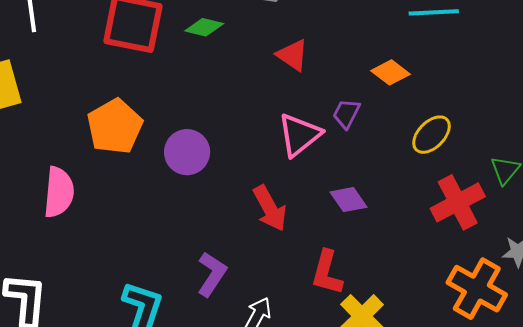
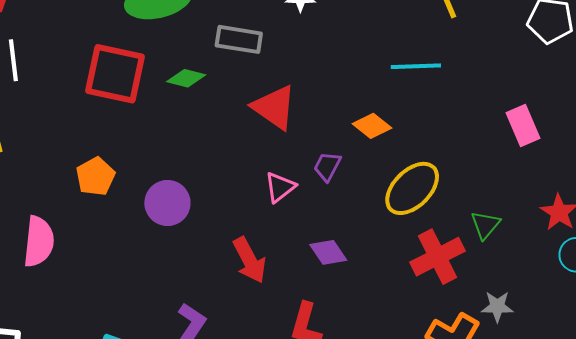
red triangle: (293, 55) -> (274, 107), size x1.4
orange pentagon: (115, 126) -> (96, 176), size x0.7
pink triangle: (299, 135) -> (280, 187), size x0.7
yellow ellipse: (431, 135) -> (412, 188), size x1.4

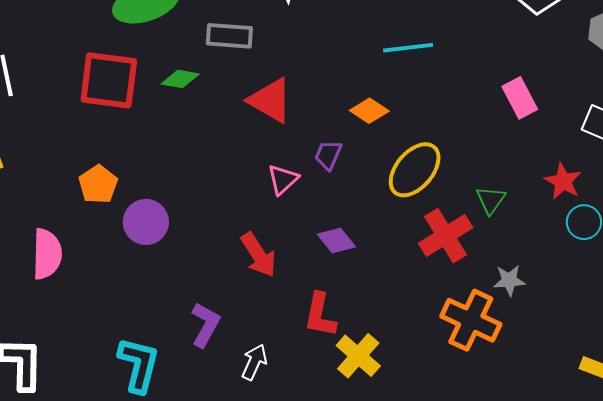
purple circle: (167, 203) -> (146, 222), moved

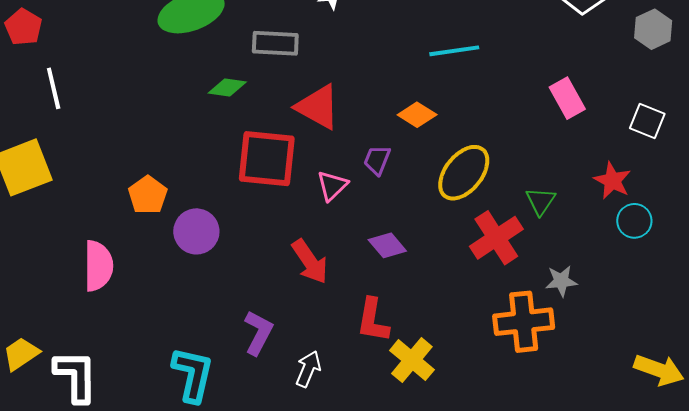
red square: (109, 80) -> (267, 159), moved
orange cross: (471, 320) -> (524, 322), turned -30

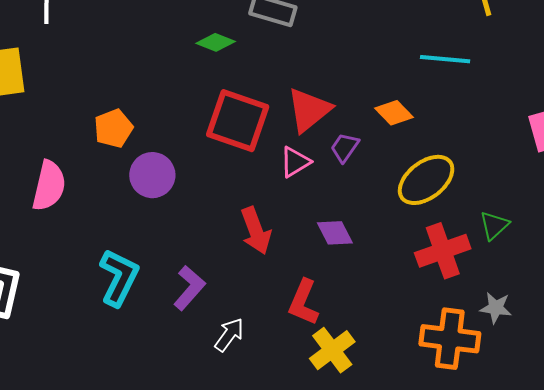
red triangle: (318, 107) -> (309, 110), moved, turned 39
cyan L-shape: (193, 374) -> (119, 277), moved

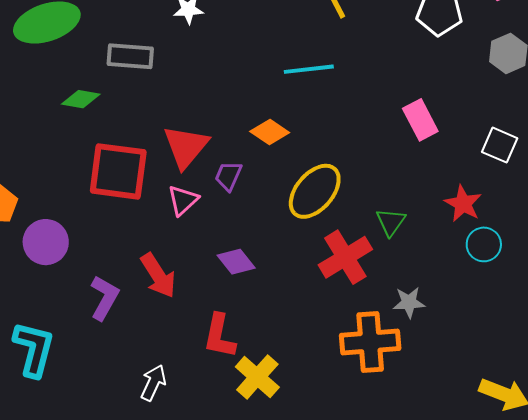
purple L-shape: (189, 288) -> (104, 298), moved

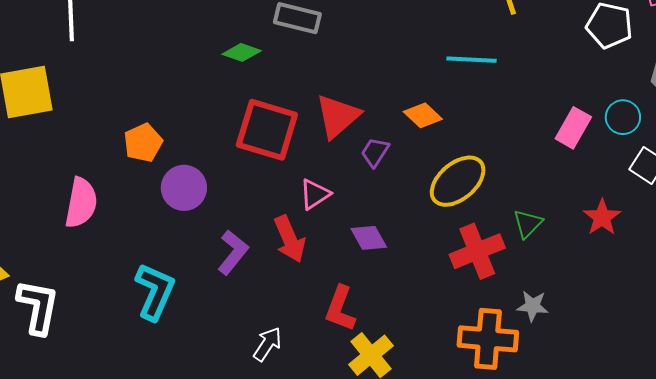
pink rectangle: (420, 120) -> (573, 128), turned 48
pink triangle: (183, 200) -> (315, 194), moved
cyan circle: (484, 244) -> (623, 117), moved

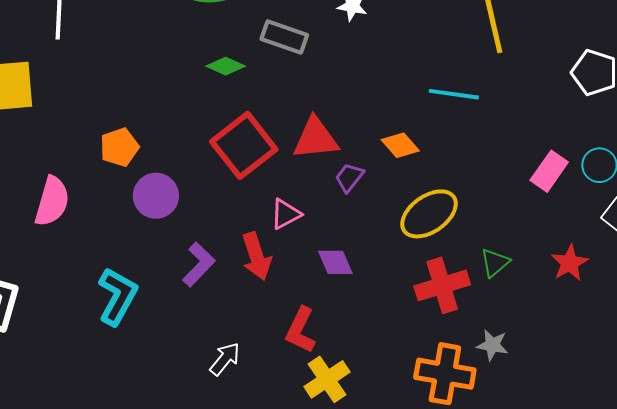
red triangle: (338, 116) -> (315, 138), turned 30
red square: (267, 130) -> (244, 145), turned 30

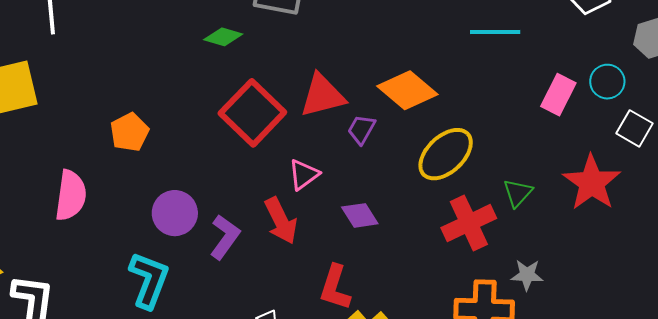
cyan line: (454, 94) -> (495, 32), moved
orange diamond: (400, 145) -> (407, 90), size x1.5
purple circle: (156, 196) -> (175, 213), moved
red star: (570, 263) -> (592, 183), size x1.5

